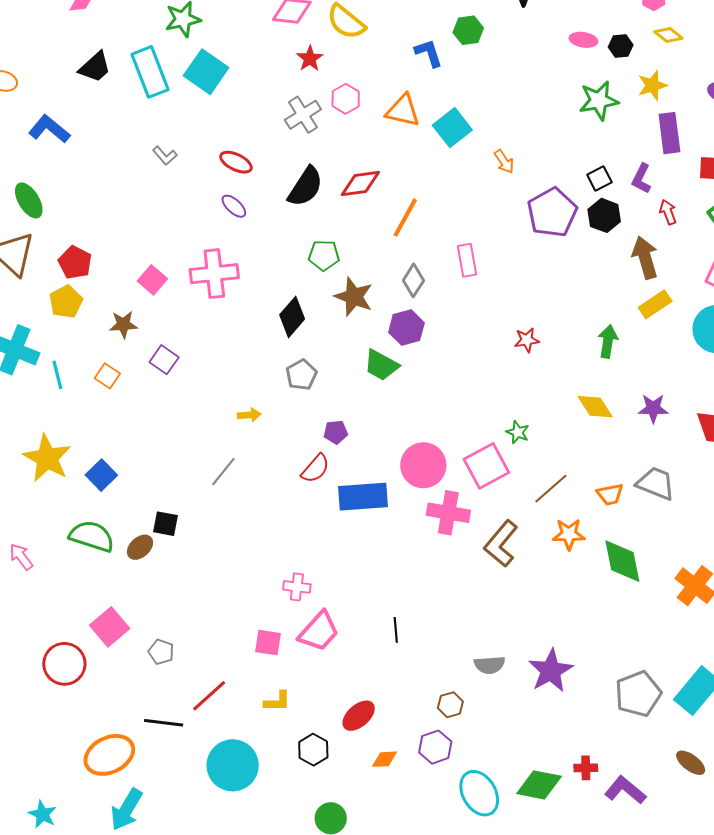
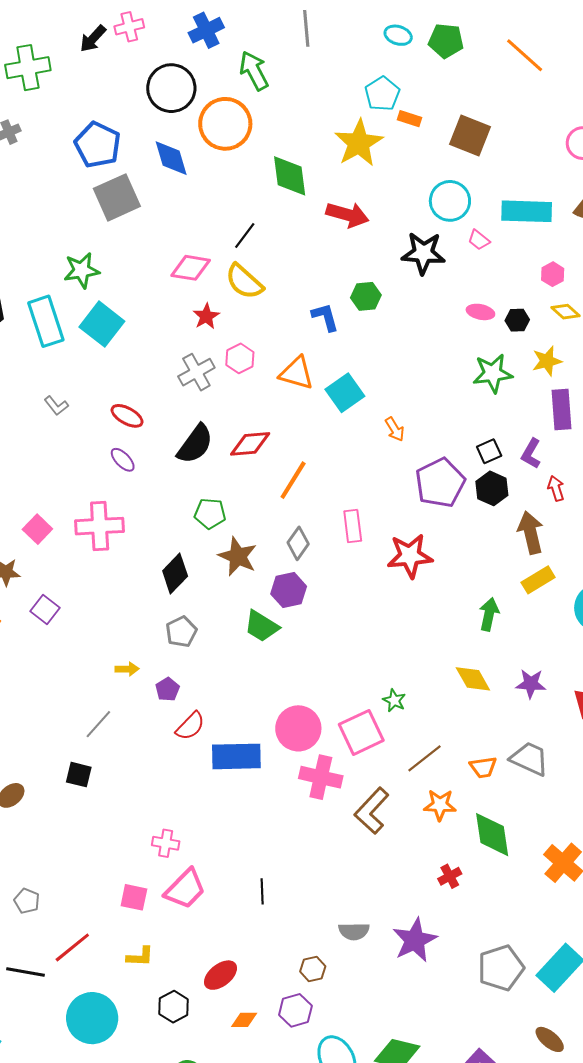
red star: (527, 340) -> (410, 556), moved, size x1.8
purple pentagon: (336, 432) -> (167, 689), moved, turned -30
black square: (166, 524) -> (79, 775), moved
red cross: (586, 768) -> (450, 876), moved, turned -30

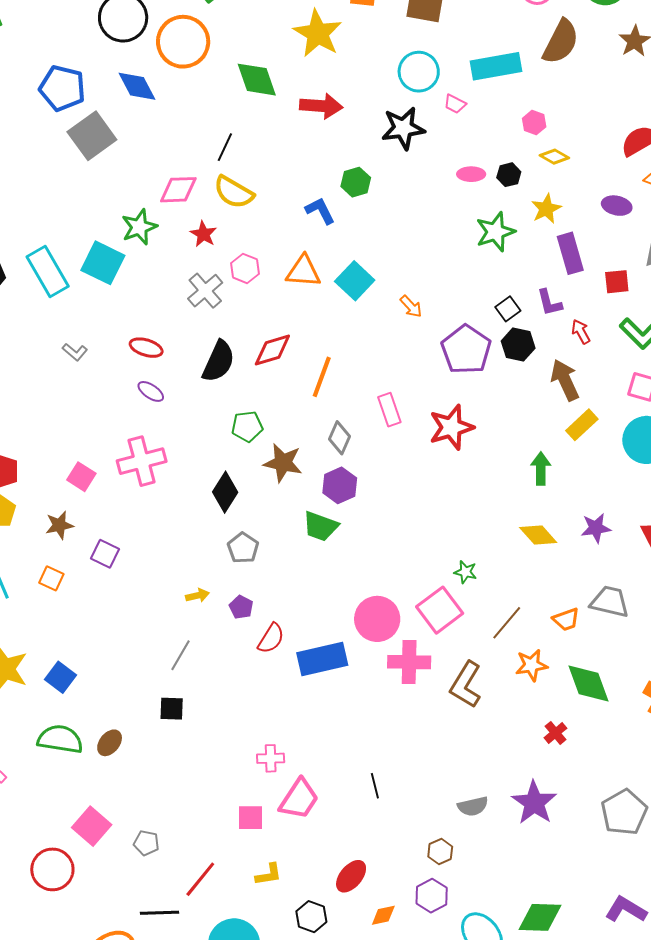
green star: (82, 270) -> (139, 227), moved
purple L-shape: (531, 454) -> (549, 303), turned -32

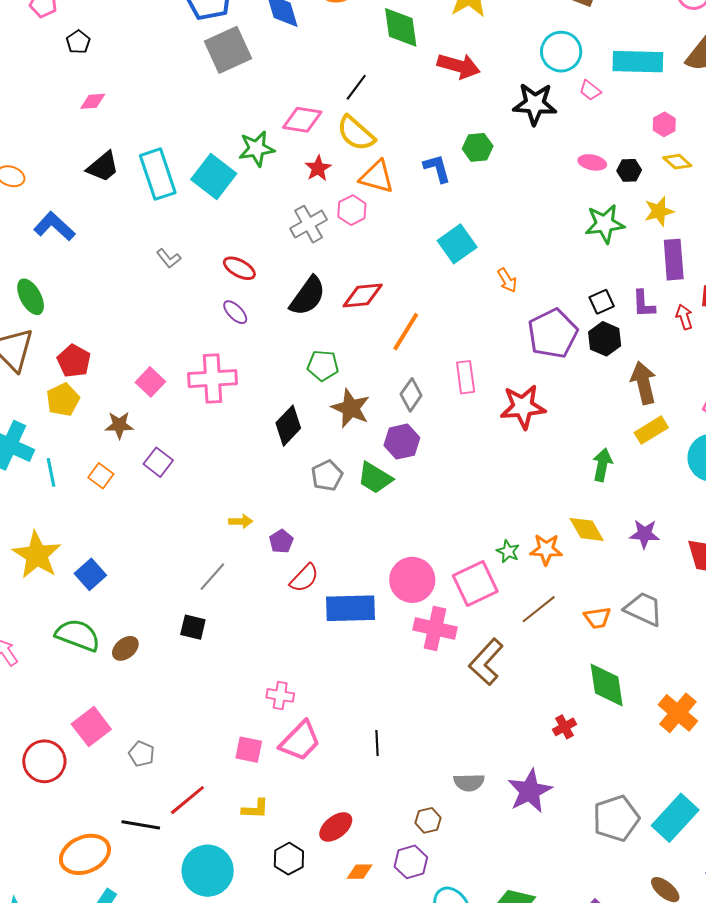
orange triangle: (303, 271) -> (377, 177), moved
red arrow: (581, 332) -> (684, 317), moved
gray pentagon: (243, 548) -> (327, 476), moved
orange star: (531, 665) -> (546, 549), moved

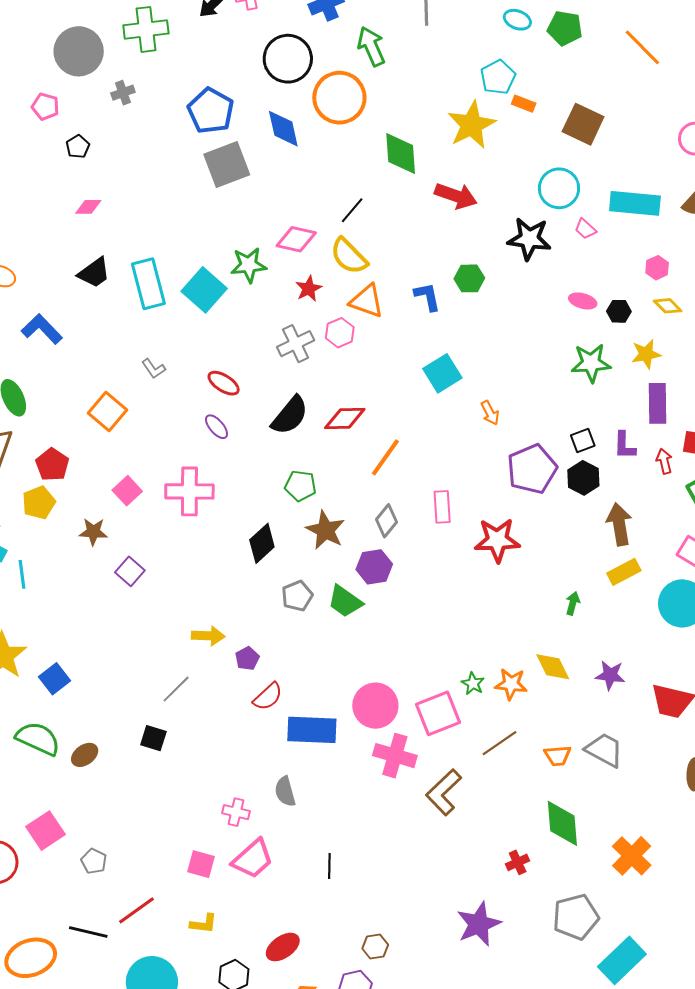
green arrow: (602, 465) -> (573, 603), size x0.7
orange square: (101, 476) -> (107, 412), moved, size x1.5
yellow arrow: (241, 521) -> (208, 636), size x1.4
gray semicircle: (469, 782) -> (285, 792), moved, turned 72
gray pentagon: (616, 818) -> (576, 917), moved

